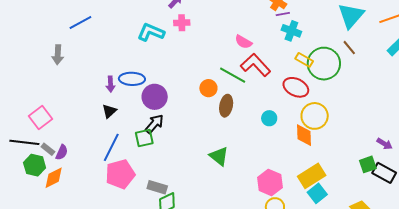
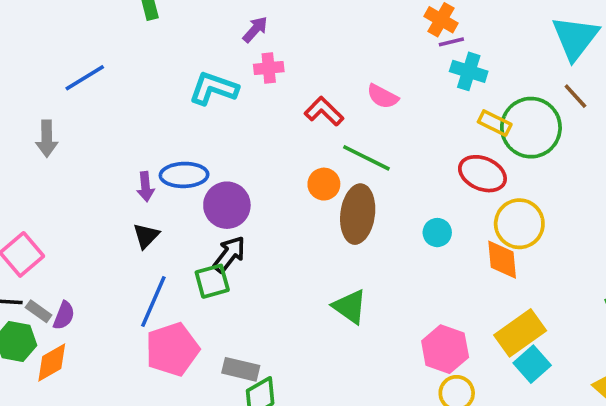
red L-shape: (256, 65) -> (324, 111), moved, size x0.7
brown ellipse: (226, 106) -> (358, 214), size x1.4

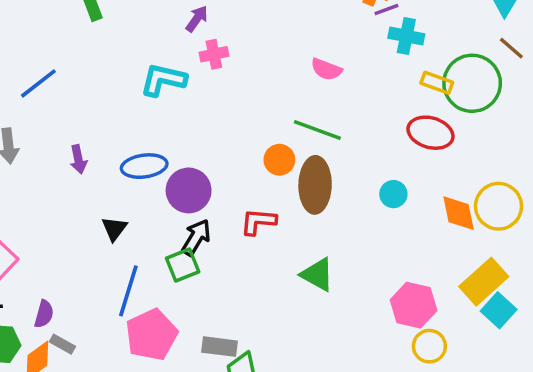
red L-shape: (324, 111) -> (258, 222), moved, turned -33
purple arrow: (146, 187) -> (78, 159), moved
yellow circle: (519, 224) -> (499, 206), moved
gray rectangle: (39, 311) -> (62, 344), moved

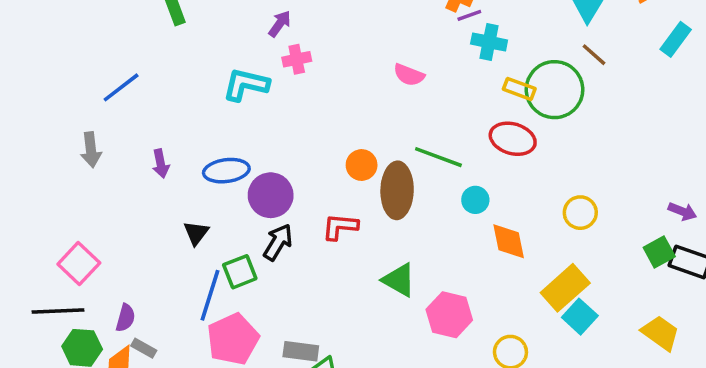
green line: (317, 130) -> (438, 157), moved
yellow circle: (499, 206) -> (580, 213), size x0.7
orange diamond: (459, 213) -> (509, 241), moved
green square: (183, 265) -> (240, 272), moved
pink hexagon: (414, 305) -> (449, 315), moved

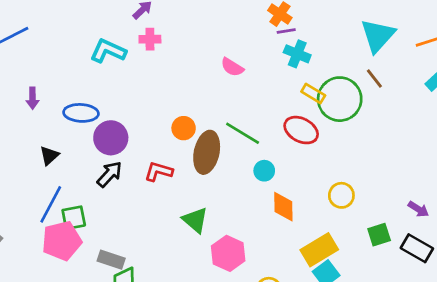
green square: (659, 252) -> (379, 235), moved
green square: (240, 272) -> (74, 218), moved

